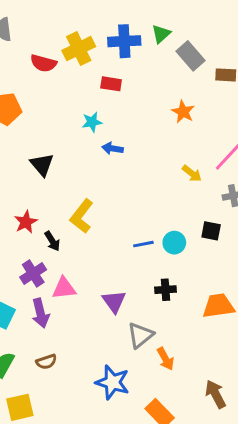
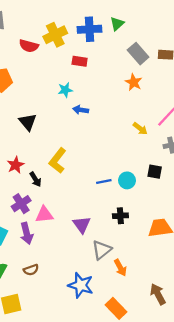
gray rectangle: (190, 56) -> (138, 54), moved

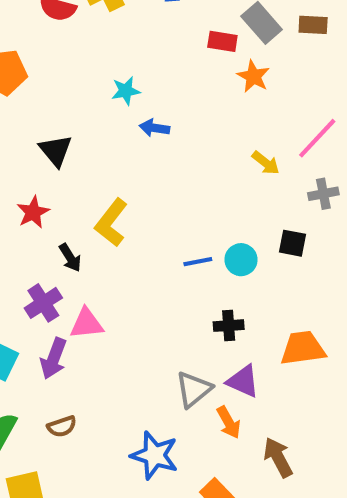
red rectangle: (80, 61) -> (222, 41), moved
red star: (16, 165) -> (33, 212), moved
purple triangle: (82, 225) -> (243, 381), moved, turned -30
purple arrow: (27, 233) -> (54, 359), turned 35
brown arrow: (158, 294) -> (278, 457), moved

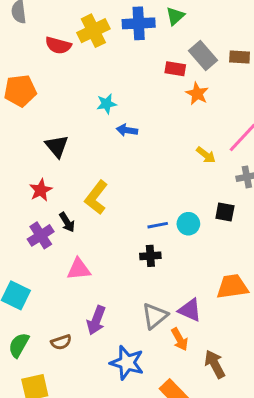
purple cross: (43, 303) -> (41, 235), moved
black cross: (229, 326) -> (150, 256), moved
purple arrow: (54, 359) -> (96, 320), moved

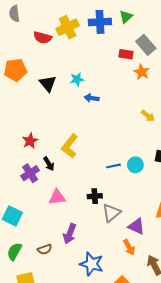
black triangle: (57, 146) -> (48, 83), moved
black cross: (150, 256) -> (95, 196), moved
gray triangle: (155, 316) -> (111, 213), moved

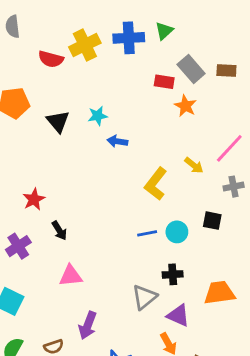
yellow L-shape: (70, 146) -> (156, 184), moved
purple cross: (30, 173) -> (18, 246), moved
black cross: (95, 196) -> (173, 274), moved

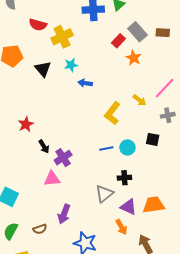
yellow cross: (85, 45) -> (62, 37), moved
red rectangle: (164, 82) -> (118, 41), turned -56
purple cross: (18, 246) -> (63, 158), moved
orange trapezoid: (219, 293) -> (154, 205), moved

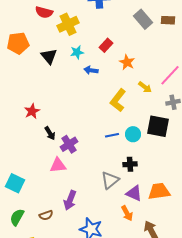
red rectangle: (118, 41) -> (106, 45), moved
orange star: (134, 58) -> (127, 62), moved
black square: (153, 139) -> (158, 126), size x1.6

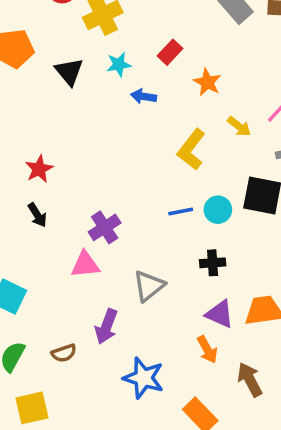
black arrow: (50, 133) -> (37, 215), moved
gray triangle: (110, 180) -> (149, 286), moved

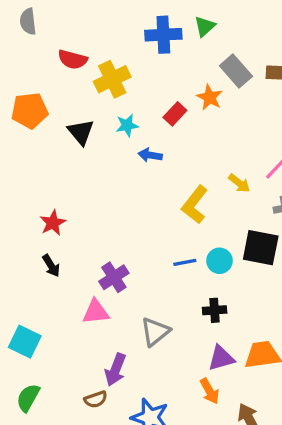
orange star: (207, 82) -> (210, 97), moved
purple triangle: (220, 314) -> (221, 358), turned -40
brown semicircle: (64, 353) -> (96, 399), moved

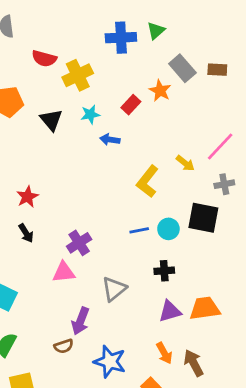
orange arrow: (210, 391) -> (164, 353), moved

